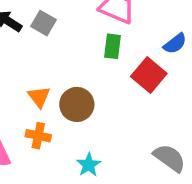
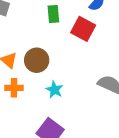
cyan star: (89, 165) -> (54, 90), moved

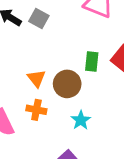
green rectangle: (53, 14) -> (92, 61), moved

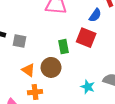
gray square: (39, 18) -> (19, 41), moved
cyan star: (81, 120) -> (88, 87), moved

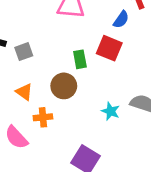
gray square: (19, 41) -> (24, 52), turned -32
orange triangle: (28, 70) -> (24, 92), moved

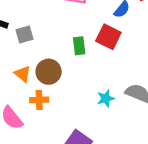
brown circle: (64, 86) -> (49, 72), moved
cyan star: (111, 111) -> (106, 98), turned 30

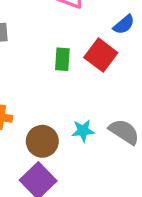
brown circle: (49, 72) -> (42, 141), moved

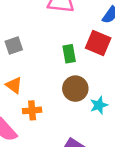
brown circle: (42, 141) -> (75, 89), moved

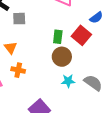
brown circle: (75, 89) -> (62, 57), moved

